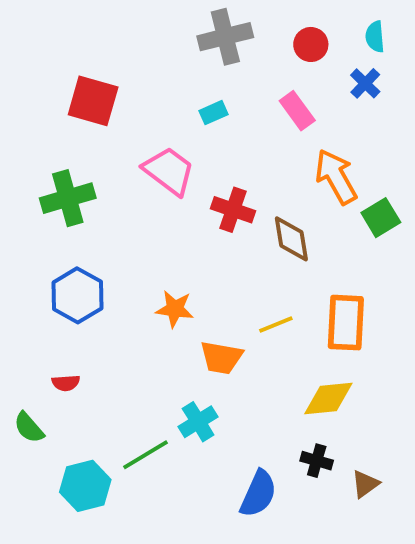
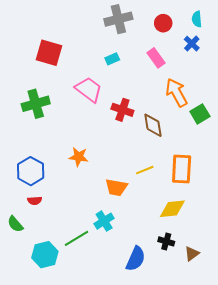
blue hexagon: (77, 295) -> (31, 171), moved
orange star: (175, 309) -> (79, 157), moved

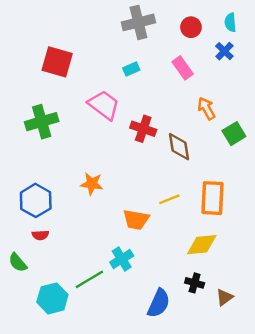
orange arrow: (176, 93) -> (207, 108), size x0.7

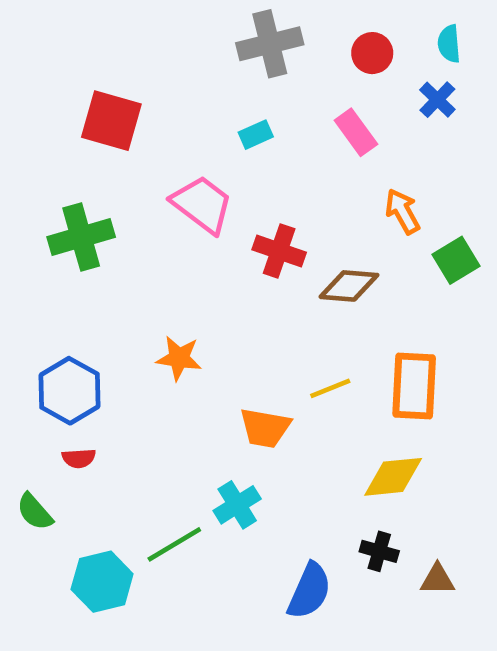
brown diamond: (179, 147) -> (349, 286), turned -76
brown triangle: (224, 297) -> (437, 579), turned 36

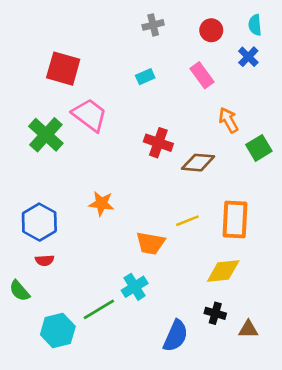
gray cross: (270, 44) -> (153, 25), size x0.6
pink trapezoid: (202, 204) -> (90, 115), moved
green cross: (81, 237) -> (46, 135), turned -32

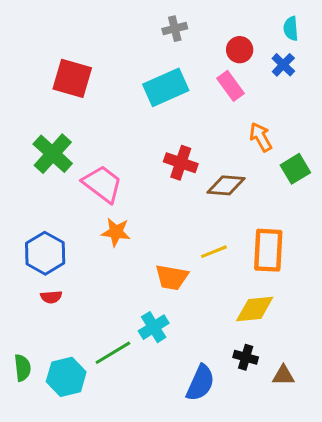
red circle: (211, 30) -> (240, 50), moved
cyan rectangle: (145, 77) -> (166, 87), size x2.0
pink trapezoid: (90, 115) -> (102, 184), moved
green semicircle: (19, 291) -> (22, 368), moved, turned -145

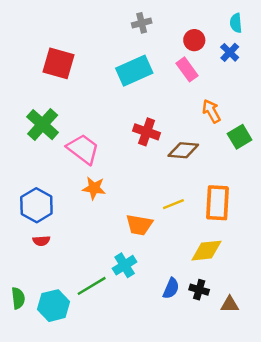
blue semicircle: (200, 383) -> (171, 288), moved, size x0.7

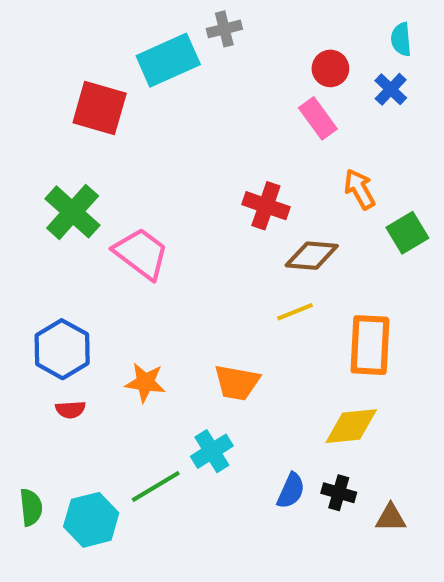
gray cross: (142, 23) -> (224, 29), moved
cyan rectangle: (134, 71) -> (168, 60), moved
red cross: (147, 132) -> (266, 206), moved
orange star: (94, 188) -> (145, 383), moved
yellow line: (173, 204) -> (295, 312), moved

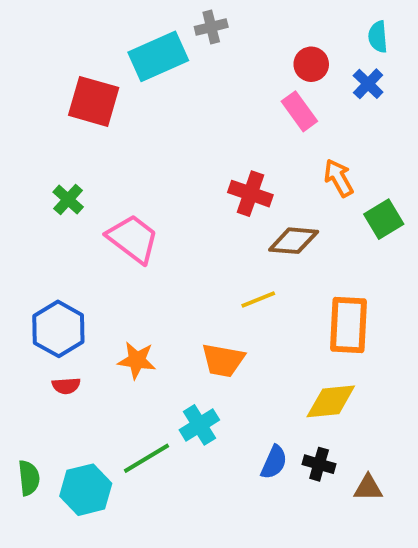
green cross: (73, 212) -> (68, 200), size x0.6
yellow line: (295, 312) -> (258, 299), moved

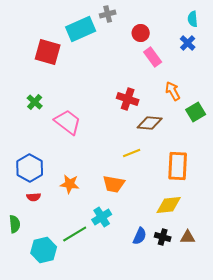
red circle: (311, 64) -> (141, 33), moved
green semicircle: (29, 478) -> (15, 224), moved
brown triangle: (368, 488) -> (188, 237), moved

